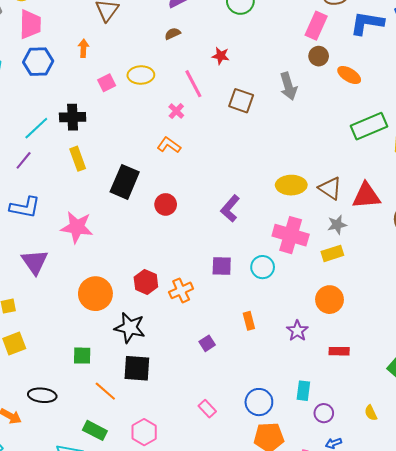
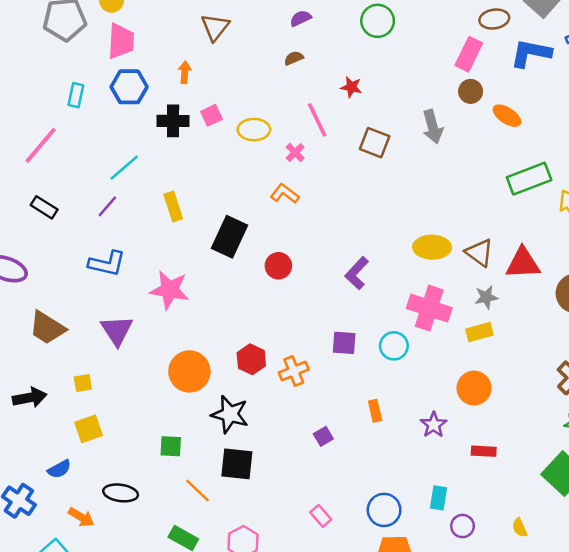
yellow ellipse: (141, 75) -> (254, 130), moved
black cross: (73, 117) -> (173, 121), moved

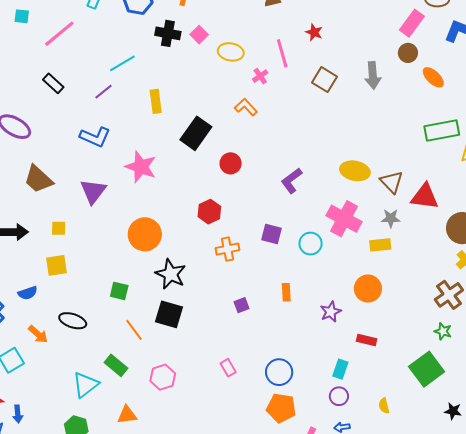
pink square: (211, 115) -> (199, 35), turned -30
red hexagon: (251, 359) -> (209, 212), moved
cyan rectangle: (438, 498) -> (340, 369), moved

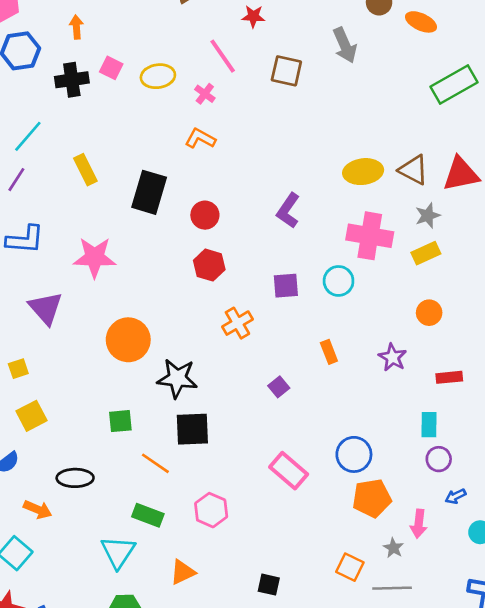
red hexagon: (209, 212) -> (209, 265), moved
orange circle: (368, 289) -> (429, 313), size x0.7
pink rectangle: (228, 368) -> (289, 471), size x1.6

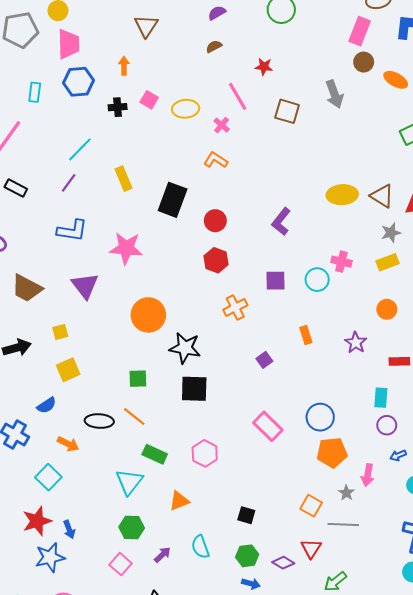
black cross: (72, 80) -> (118, 107), size x0.7
pink cross: (370, 236) -> (341, 262), moved, size x0.6
orange line: (155, 463) -> (134, 417), moved

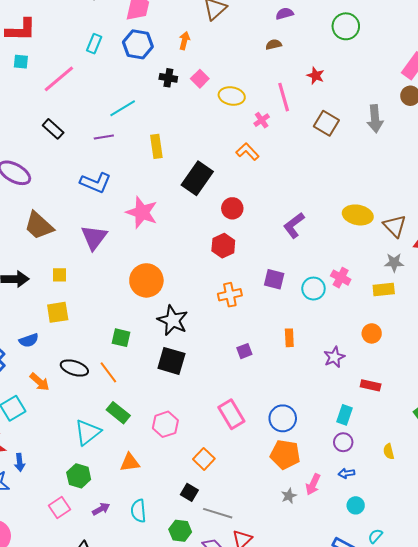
purple line: (69, 183) -> (104, 137), turned 30
orange square: (311, 506) -> (204, 459), moved
gray line: (343, 524) -> (218, 513), moved

